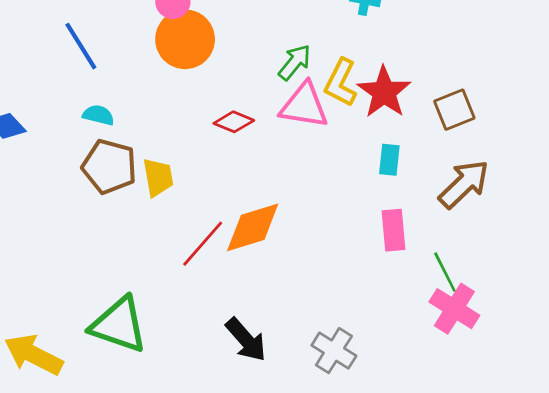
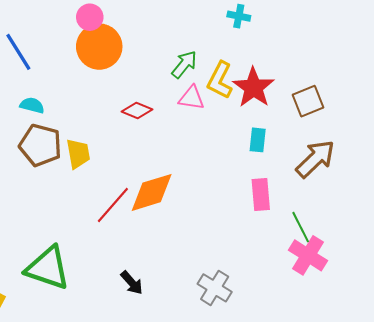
pink triangle: (304, 106) -> (192, 98), size x0.7
black arrow: (246, 340) -> (132, 283), moved, size x0.7

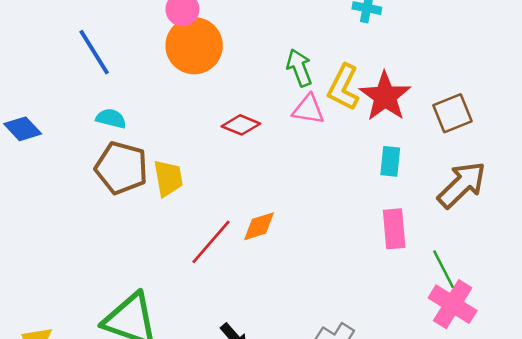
green arrow: (184, 64) -> (299, 68), turned -60
orange diamond: (152, 192) -> (259, 226), size x0.6

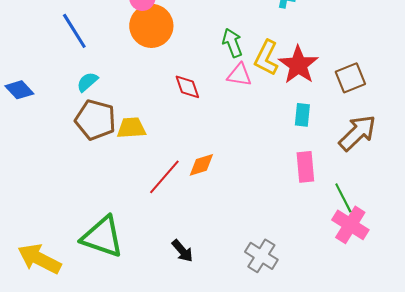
cyan semicircle: (111, 118) -> (87, 82), turned -55
red diamond: (241, 125) -> (187, 87), turned 48
yellow trapezoid: (168, 178) -> (131, 128), turned -84

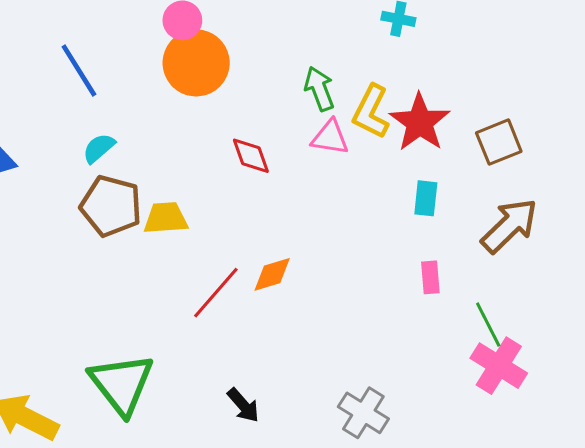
pink rectangle: (305, 167) -> (430, 277), size x0.7
green triangle: (102, 237) -> (122, 384), turned 33

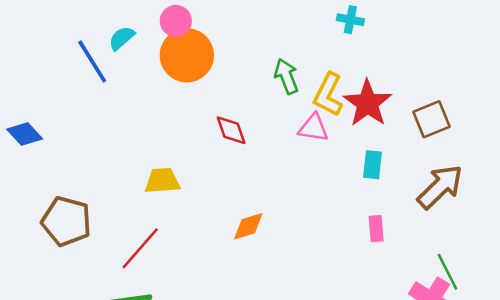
pink triangle: (330, 137) -> (313, 128), moved
cyan semicircle: (99, 148) -> (122, 38), moved
brown pentagon: (111, 206) -> (66, 221), moved
red line: (216, 293) -> (140, 248), moved
green line: (488, 325) -> (447, 272), moved

